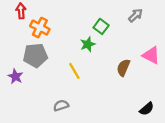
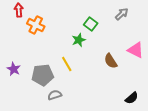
gray pentagon: (35, 55) -> (43, 75), moved
brown semicircle: (123, 68) -> (111, 61), turned -56

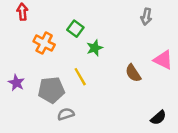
gray arrow: (122, 14) -> (146, 17), turned 144
green square: (91, 24) -> (75, 29), moved
orange cross: (36, 25) -> (44, 43), moved

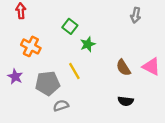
orange cross: (44, 43) -> (31, 46), moved
pink triangle: (163, 60) -> (151, 67), moved
black semicircle: (158, 118) -> (126, 101), moved, turned 48

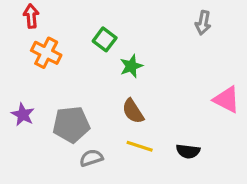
orange cross: (31, 46) -> (46, 53), moved
brown semicircle: (123, 68) -> (133, 111), moved
yellow line: (74, 71) -> (140, 146), moved, turned -42

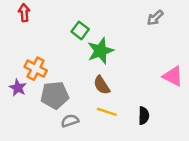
gray arrow: (203, 23) -> (155, 18), turned 36
orange cross: (46, 53) -> (36, 69), moved
green star: (131, 66) -> (100, 51), size x1.5
black semicircle: (188, 151) -> (144, 116), turned -96

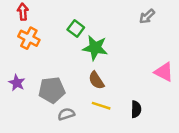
green star: (100, 51) -> (95, 48), turned 30
orange cross: (36, 69) -> (29, 38), moved

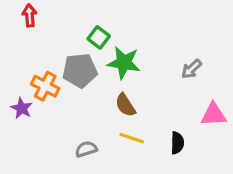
gray arrow: (147, 16) -> (191, 69), moved
orange cross: (29, 38) -> (45, 86), moved
pink triangle: (164, 72) -> (214, 115), moved, turned -30
gray pentagon: (52, 90) -> (80, 70), moved

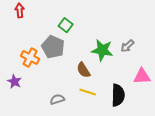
green star: (124, 63) -> (102, 50), moved
gray pentagon: (80, 70) -> (53, 47), turned 30
purple star: (22, 108) -> (14, 82), moved
black semicircle: (177, 143) -> (118, 95), size x1.5

